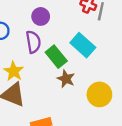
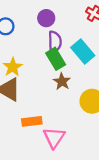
purple semicircle: (33, 42) -> (55, 42), moved

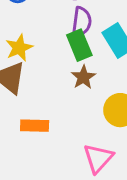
pink triangle: (54, 138) -> (98, 158), moved

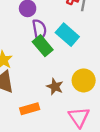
brown star: (83, 77) -> (55, 87), moved

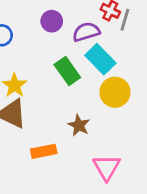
purple semicircle: (39, 30) -> (86, 32), moved, turned -102
yellow circle: (84, 80) -> (115, 92), moved

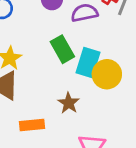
cyan rectangle: (100, 59) -> (88, 63), moved, turned 56

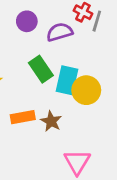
orange rectangle: (32, 125) -> (23, 117), moved

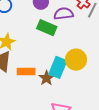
green rectangle: (41, 69) -> (47, 28), moved, turned -42
cyan rectangle: (67, 80) -> (58, 67), moved

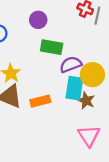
purple semicircle: (64, 14) -> (71, 64), moved
brown star: (46, 78) -> (86, 101), moved

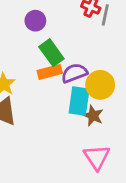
green rectangle: (52, 47) -> (51, 53), turned 45
orange rectangle: (40, 101) -> (50, 72), moved

